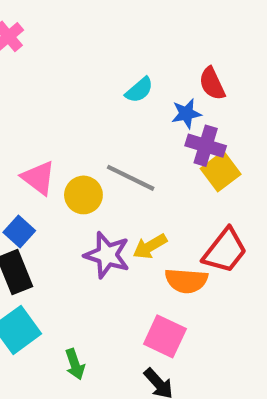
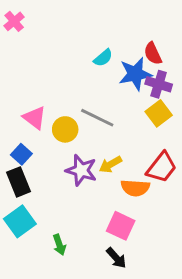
blue star: (186, 114) -> (135, 74), size x1.6
purple cross: (206, 146) -> (159, 84), moved

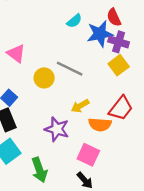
pink triangle: (35, 118) -> (16, 54), moved
purple star: (81, 170) -> (57, 129), moved
green arrow: (59, 245) -> (39, 170), size x1.5

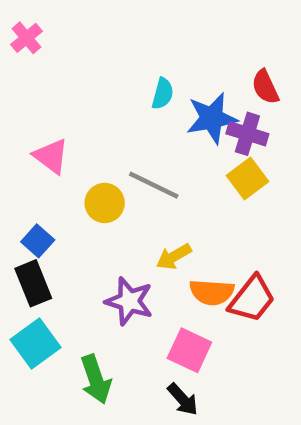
red semicircle: (114, 17) -> (265, 87), moved
cyan semicircle: (74, 21) -> (163, 94), turned -35
red trapezoid: (121, 108) -> (252, 299), moved

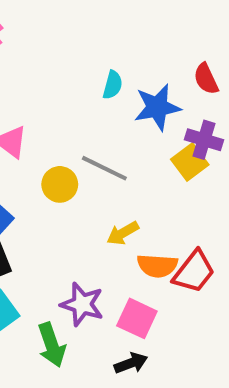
purple cross: (247, 134) -> (204, 140), moved
purple star: (129, 301) -> (82, 304), moved
black arrow: (183, 399) -> (131, 363), turned -68

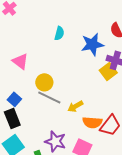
cyan semicircle: (113, 85) -> (59, 33), moved
gray line: (104, 168) -> (49, 97), moved

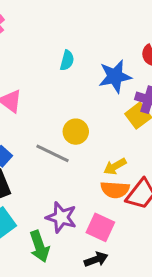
yellow circle: (44, 82) -> (76, 132), moved
yellow arrow: (75, 106) -> (115, 166), moved

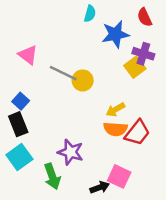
cyan semicircle: (67, 60) -> (90, 14), moved
gray line: (53, 153) -> (63, 73), moved
pink square: (100, 227) -> (119, 176), moved

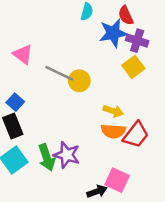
red semicircle: (145, 17) -> (126, 15), moved
purple cross: (143, 54) -> (137, 41), moved
yellow arrow: (115, 110) -> (113, 111), turned -132
green arrow: (52, 176) -> (47, 157), moved

